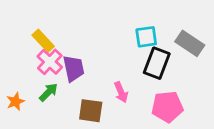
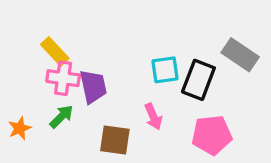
cyan square: (146, 37) -> (165, 70), moved
pink cross: (50, 62) -> (63, 78), turned -35

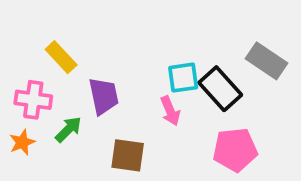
pink cross: (63, 78) -> (33, 100), moved
black rectangle: (198, 80) -> (220, 89), turned -63
pink arrow: (153, 117) -> (170, 111), moved

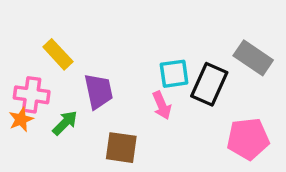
black rectangle: (220, 89) -> (209, 84), turned 66
orange star: (22, 142) -> (21, 119), moved
pink pentagon: (235, 150) -> (248, 139), moved

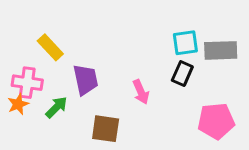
gray rectangle: (253, 58) -> (221, 50), turned -36
cyan square: (174, 74) -> (185, 43), moved
black rectangle: (209, 84) -> (182, 73), size x0.7

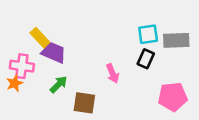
purple trapezoid: (86, 80) -> (54, 53), moved, turned -55
green arrow: (56, 107) -> (59, 85), moved

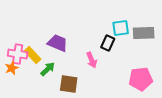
yellow rectangle: (40, 38) -> (33, 55), moved
purple trapezoid: (54, 53) -> (58, 43), moved
black rectangle: (146, 59) -> (108, 43), moved

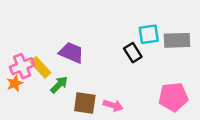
black rectangle: (108, 43) -> (133, 53), turned -56
pink cross: (18, 54) -> (22, 66), turned -30
pink arrow: (92, 60) -> (113, 105), moved, turned -49

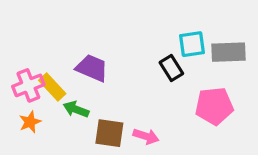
orange star: (15, 83) -> (30, 122), moved
green arrow: (59, 85) -> (76, 109), turned -114
pink pentagon: (173, 97) -> (214, 106), moved

